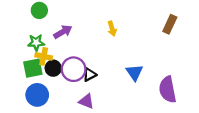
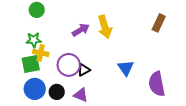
yellow arrow: (112, 29) -> (105, 27), size x1.6
purple arrow: (63, 32) -> (81, 30), moved
black circle: (53, 68) -> (57, 92), moved

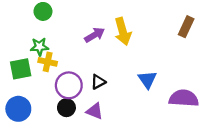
green square: (31, 64) -> (21, 69), moved
purple circle: (69, 65) -> (69, 85), moved
purple semicircle: (157, 84) -> (184, 98), turned 105
blue circle: (35, 89) -> (18, 109), moved

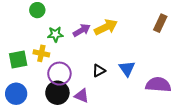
yellow arrow: (123, 31) -> (106, 27), turned -100
green star: (39, 47) -> (55, 34), moved
black triangle: (98, 82) -> (99, 71), moved
black circle: (66, 108) -> (57, 93), size x1.5

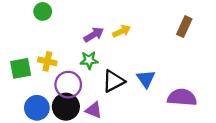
yellow arrow: (106, 27) -> (122, 31), size x0.7
green star: (55, 34) -> (89, 60), moved
black triangle: (99, 71) -> (113, 81), size x1.5
blue circle: (16, 94) -> (37, 108), moved

